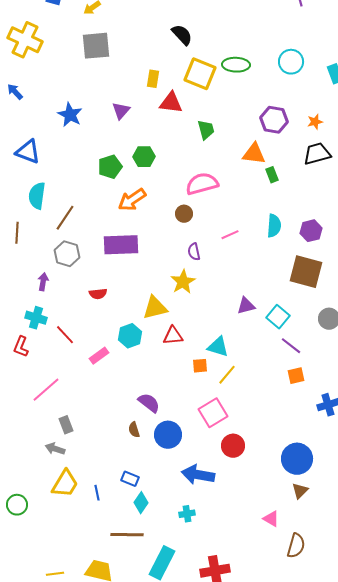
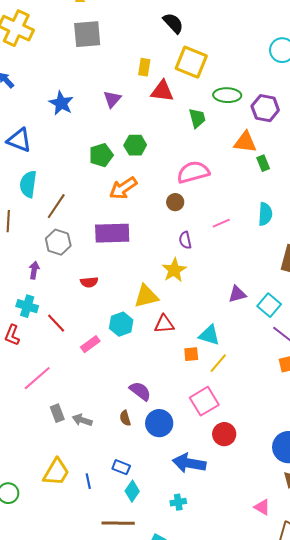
green ellipse: (236, 65) -> (227, 95), moved
gray arrow: (55, 449) -> (82, 420), moved

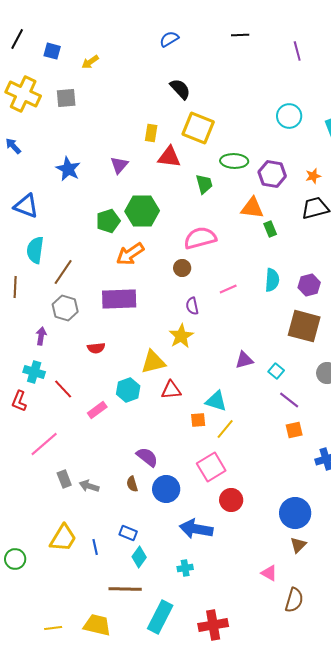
gray square: (87, 34) -> (66, 98), moved, size x0.7
green hexagon: (135, 145) -> (142, 211), size x1.5
cyan square: (269, 305) -> (276, 371), size x0.7

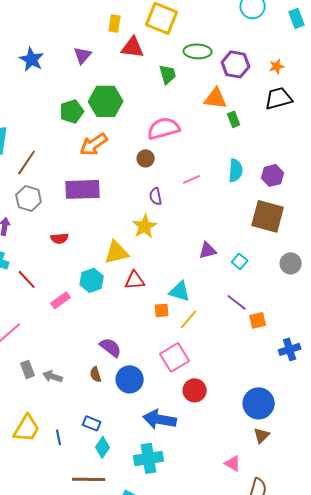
purple line: (289, 400) -> (237, 302), moved
cyan cross: (185, 568) -> (149, 458), size x1.8

